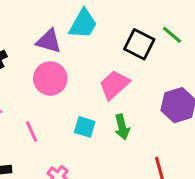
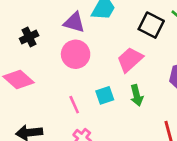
cyan square: (85, 127) -> (105, 95), turned -36
pink line: (32, 132) -> (74, 105), moved

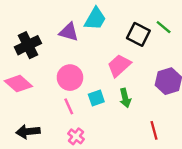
black cross: (29, 37) -> (28, 45), size x1.5
pink circle: (76, 54) -> (70, 78), moved

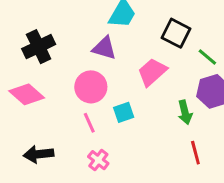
green line: (164, 27) -> (207, 57), moved
purple triangle: (69, 32) -> (104, 48), moved
green arrow: (125, 98) -> (185, 112), moved

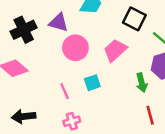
purple triangle: (104, 48) -> (59, 22), moved
pink circle: (91, 87) -> (75, 48), moved
pink cross: (98, 160) -> (72, 121), turned 35

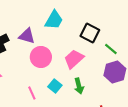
cyan square: (92, 83) -> (55, 86), turned -32
green arrow: (142, 83) -> (79, 86), moved

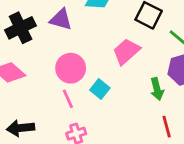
pink circle: (41, 57) -> (71, 68), moved
green arrow: (79, 86) -> (157, 89), moved

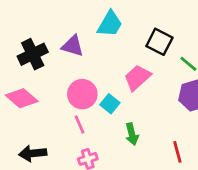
cyan square: (100, 89) -> (110, 104), moved
green arrow: (157, 89) -> (132, 134), moved

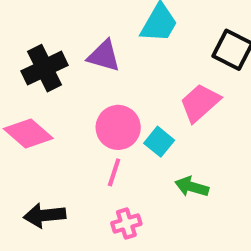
pink line: (80, 124) -> (114, 172), turned 42
green arrow: (132, 134) -> (192, 187), turned 120

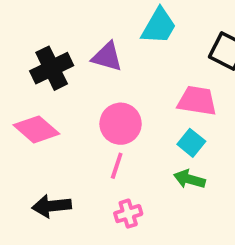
pink trapezoid: (200, 103) -> (197, 101), turned 51
cyan square: (159, 142) -> (191, 143), moved

